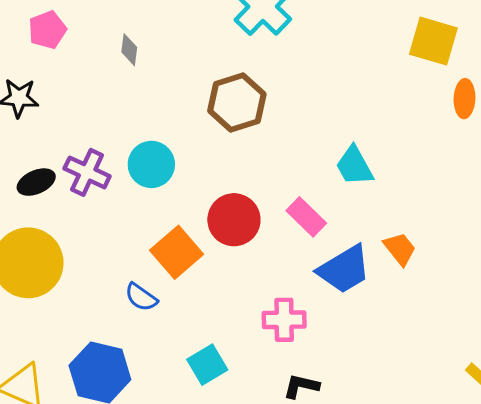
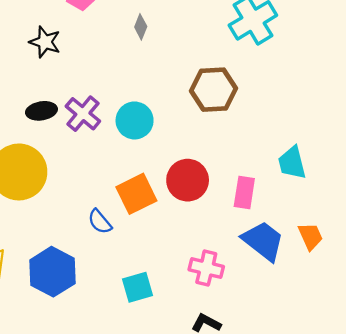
pink rectangle: (306, 217) -> (244, 193), turned 40
blue trapezoid: (344, 269) -> (263, 241), turned -126

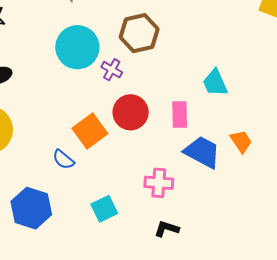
purple cross: (83, 114) -> (112, 70), moved, size x0.7
cyan circle: (135, 120) -> (77, 47), moved, size x1.4

